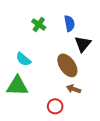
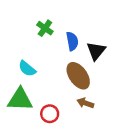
blue semicircle: (69, 23) -> (72, 41), moved
red circle: (55, 106) -> (50, 114), moved

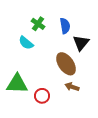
blue semicircle: (72, 41) -> (65, 26), moved
cyan semicircle: (27, 69) -> (26, 43), moved

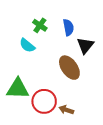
brown arrow: (72, 87) -> (66, 110), moved
red circle: (42, 96) -> (44, 101), size x1.5

